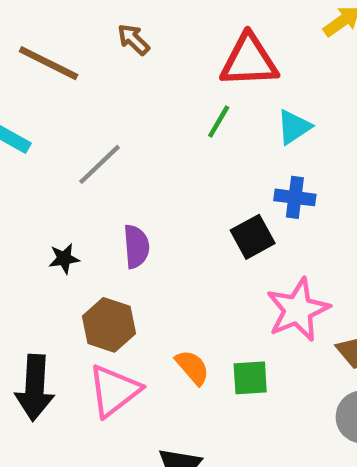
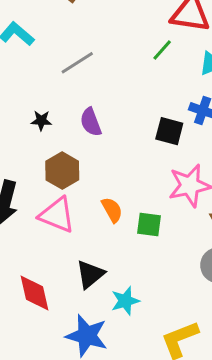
black square: (253, 237) -> (169, 131), turned 32
purple semicircle: (136, 246) -> (91, 122), turned 152
pink triangle: (114, 391) -> (57, 215), turned 48

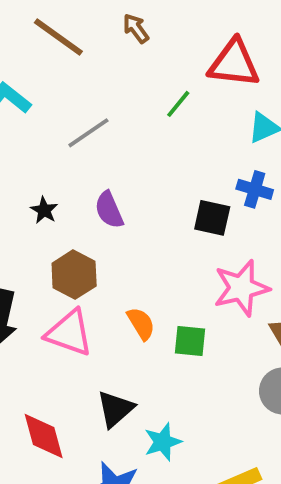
green line: (162, 50) -> (178, 104), moved
black star: (41, 121) -> (44, 210), turned 30

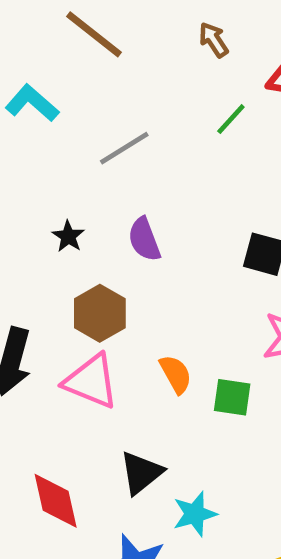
brown arrow: (136, 28) -> (214, 40), moved

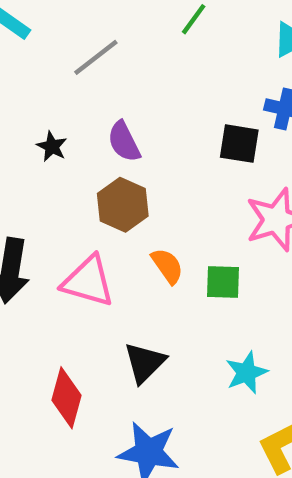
brown hexagon: (100, 313) -> (123, 205), moved
red diamond: (56, 501) -> (67, 398), turned 34
cyan star: (195, 514) -> (246, 373), moved

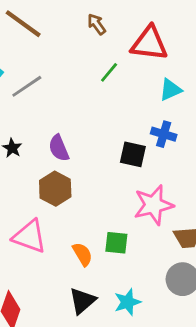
gray line: (96, 57) -> (27, 86), moved
orange semicircle: (167, 266) -> (82, 254), moved
black triangle: (145, 363) -> (82, 301), moved

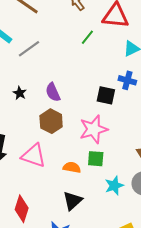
pink star: (154, 205) -> (94, 129), moved
orange semicircle: (82, 254) -> (72, 167), turned -48
cyan star: (127, 302) -> (114, 186), moved

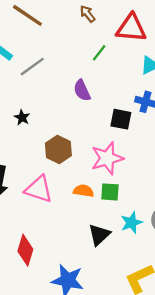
purple semicircle: (53, 92) -> (82, 90), moved
orange semicircle: (72, 167) -> (84, 191), moved
black triangle: (73, 201) -> (99, 235), moved

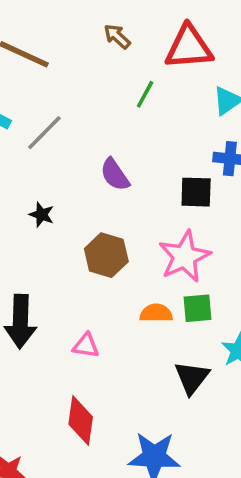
purple semicircle: (82, 90) -> (115, 175), moved
pink triangle: (39, 189) -> (86, 346), moved, size x0.6

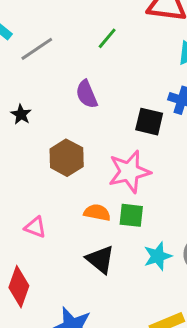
green line: (145, 94) -> (107, 38), moved
black triangle: (192, 378) -> (100, 259), moved, turned -40

